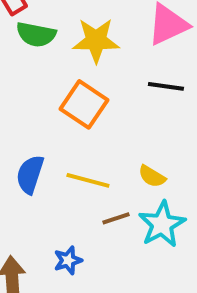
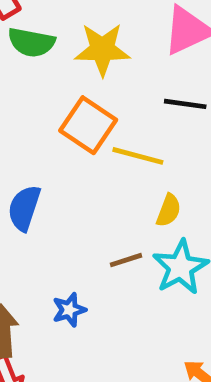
yellow semicircle: (152, 176) -> (169, 210), turned -100
yellow line: (88, 180) -> (138, 156), moved

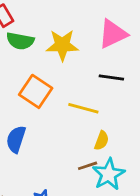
orange square: (88, 125) -> (36, 91), moved
brown line: (126, 260) -> (88, 166), moved

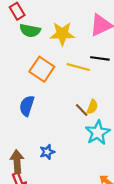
yellow line: (83, 108) -> (78, 67), moved
brown line: (88, 166) -> (82, 110), moved, turned 64

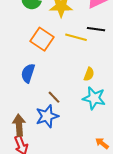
brown line: (82, 110) -> (54, 97), moved
cyan star: (98, 133) -> (94, 98), turned -30
blue star: (47, 152) -> (47, 116), size x1.6

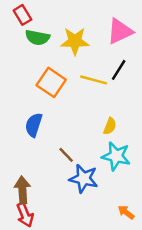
black line: (96, 29) -> (119, 70), turned -66
blue star: (47, 116) -> (84, 179), moved, turned 30

